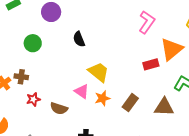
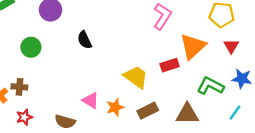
yellow trapezoid: (99, 72) -> (136, 77), moved
red star: (33, 99) -> (24, 117), moved
brown rectangle: (130, 103) -> (148, 111), turned 30

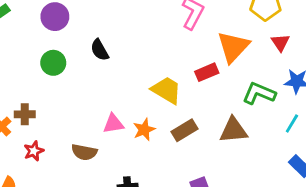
green circle: (31, 47) -> (53, 63), moved
pink triangle: (91, 100) -> (113, 124), turned -36

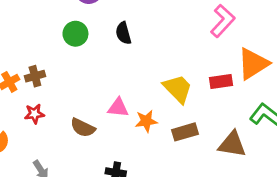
brown cross: (25, 114) -> (35, 76), turned -30

